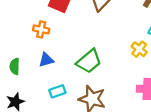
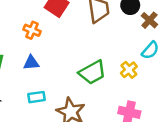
green trapezoid: (89, 61) -> (92, 72), moved

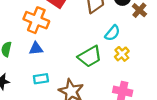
orange cross: (32, 30) -> (36, 20), size x1.6
cyan semicircle: (150, 50) -> (112, 33), moved

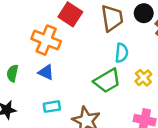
cyan semicircle: (112, 33) -> (122, 53), moved, turned -35
blue triangle: (36, 49) -> (46, 72), turned 32

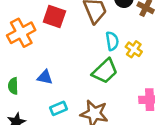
orange cross: (46, 40) -> (21, 33), moved, turned -36
yellow cross: (143, 78) -> (134, 49), moved

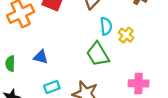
green trapezoid: (105, 71) -> (98, 54), turned 100

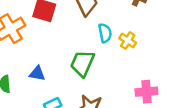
green trapezoid: (98, 54) -> (82, 63), moved, turned 60

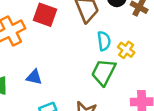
green trapezoid: (82, 63) -> (104, 72), moved

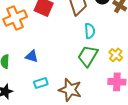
yellow cross: (126, 50) -> (116, 55), moved

